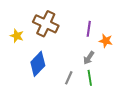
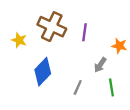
purple line: (89, 29) -> (84, 32), moved
green line: (90, 78) -> (111, 87), moved

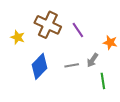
purple line: (84, 32) -> (78, 30), turned -42
gray line: (78, 87) -> (72, 65), moved, turned 56

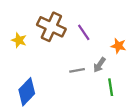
blue diamond: (39, 66) -> (27, 92), moved

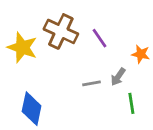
yellow star: (19, 40) -> (22, 47), size x1.6
blue diamond: (27, 92) -> (32, 109), turned -32

